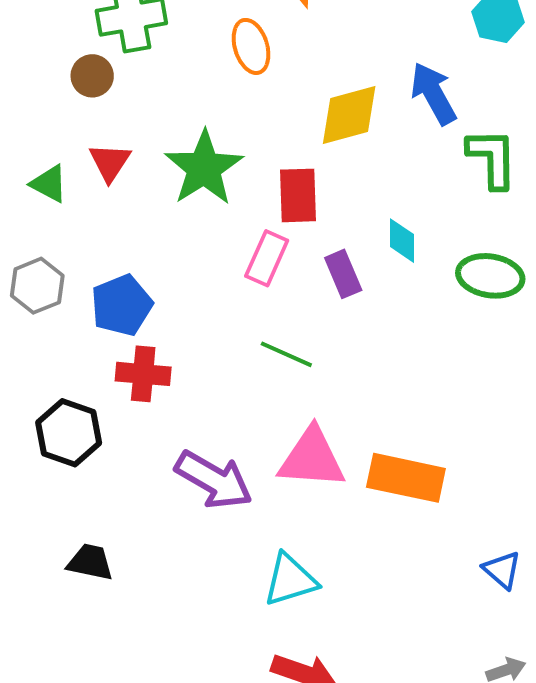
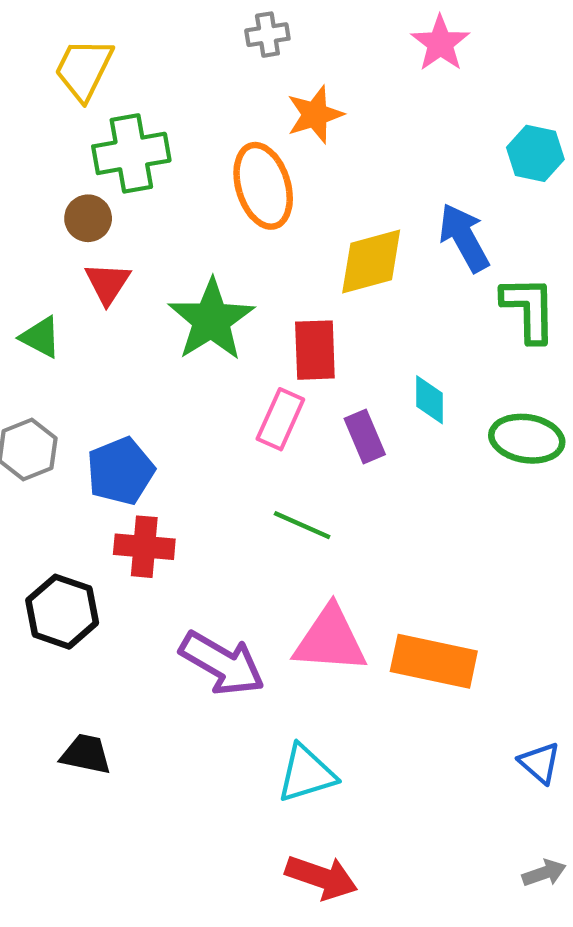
orange ellipse: (251, 46) -> (263, 186), size x1.4
red triangle: (110, 162) -> (108, 283), moved

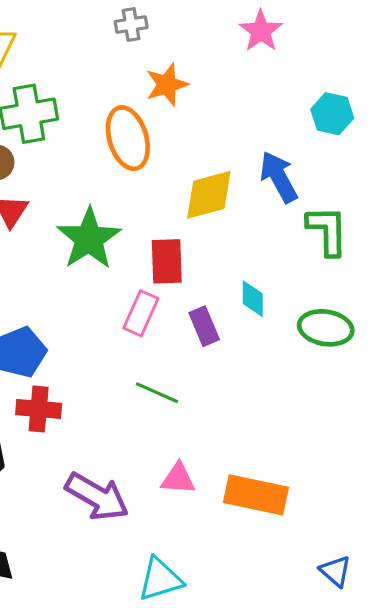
pink triangle: (330, 640) -> (178, 479), size x0.6

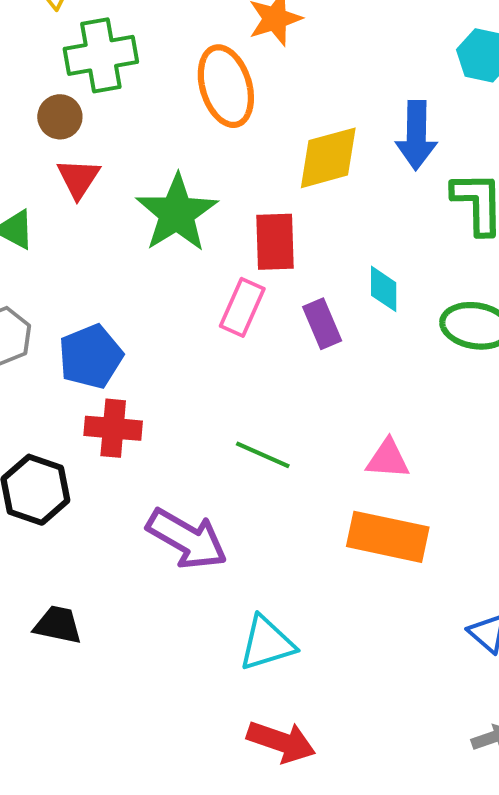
blue arrow: (279, 177) -> (416, 135), turned -150
green line: (157, 393) -> (263, 455), moved
pink triangle: (178, 479) -> (388, 459), moved

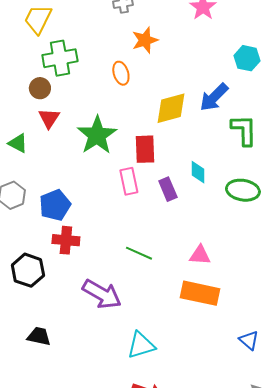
orange ellipse: (226, 86) -> (121, 73), size x0.6
blue arrow: (416, 135) -> (214, 97), turned 44
pink rectangle: (242, 307) -> (129, 181), turned -36

